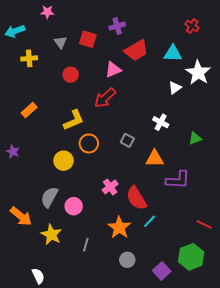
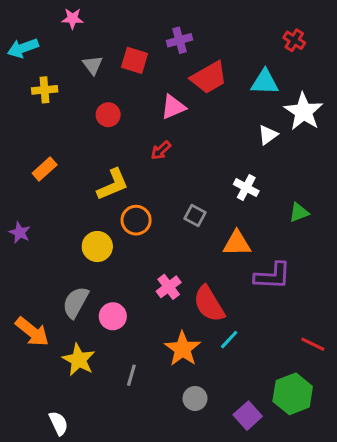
red arrow: (105, 98) -> (161, 150), size x0.6

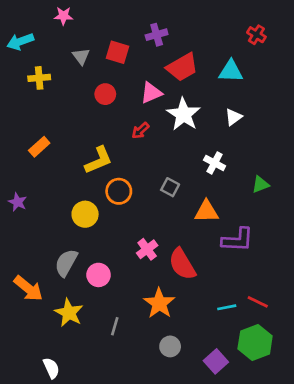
white star: (304, 112) -> (184, 114), moved
red circle: (108, 115) -> (105, 94), moved
cyan line: (229, 340) -> (227, 307), moved, turned 36
red line: (313, 344) -> (258, 302), moved

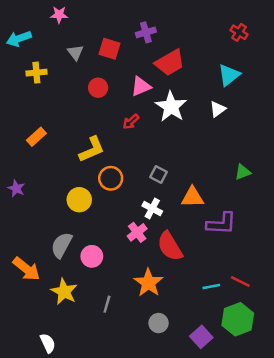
cyan triangle: (231, 71) -> (229, 75), moved, turned -40
white cross: (215, 163) -> (152, 209), moved

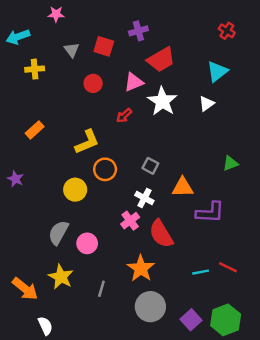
orange arrow: (26, 269) -> (25, 289), moved
green hexagon: (238, 319) -> (226, 320), moved
gray circle: (158, 323) -> (150, 307), size x1.6

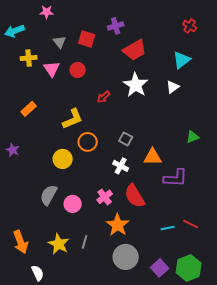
pink triangle: (134, 82) -> (52, 69), moved, turned -42
pink cross: (130, 221) -> (105, 197), moved
yellow star: (61, 277) -> (59, 244), moved
orange arrow: (25, 289) -> (21, 242), turned 30

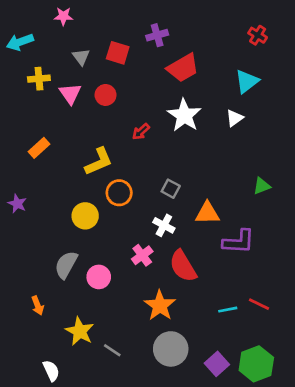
pink cross: (105, 197) -> (142, 255), moved
orange arrow: (21, 242) -> (38, 305), moved, size x0.6
gray line: (85, 242) -> (112, 350), moved, turned -72

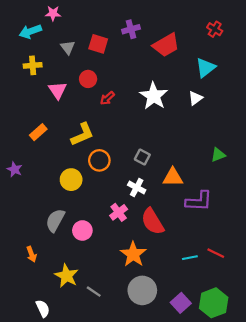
cyan arrow: (20, 42) -> (30, 31), moved
red trapezoid: (183, 68) -> (166, 45), moved
pink triangle: (70, 94) -> (58, 90), moved
red arrow: (141, 132) -> (107, 98), moved
orange rectangle: (39, 148) -> (38, 132), moved

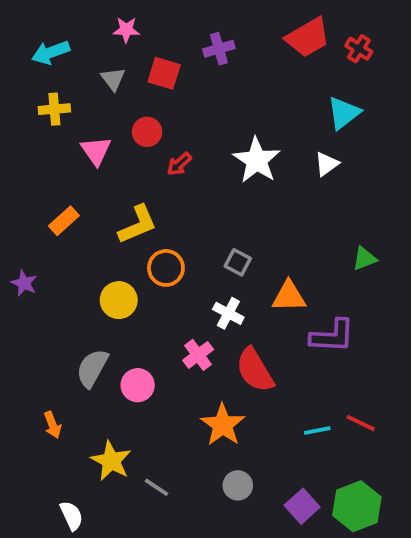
pink star: (53, 13) -> (126, 30), moved
red trapezoid: (166, 45) -> (308, 37), moved
gray circle: (142, 290) -> (238, 485), size x0.6

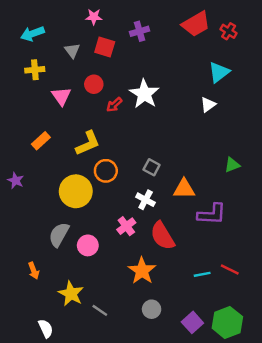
pink star: (126, 30) -> (94, 17), moved
white star: (257, 160) -> (144, 94), moved
yellow circle: (119, 300) -> (76, 191), size x1.4

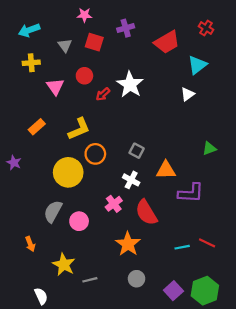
red trapezoid: (196, 24) -> (167, 42), moved
gray line: (100, 310) -> (90, 280), turned -48

